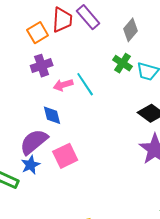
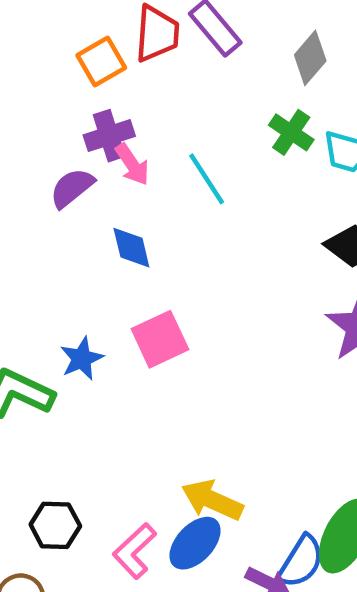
pink arrow: (63, 85) -> (132, 164), moved, turned -108
purple semicircle: (34, 142) -> (72, 188), moved, size x0.7

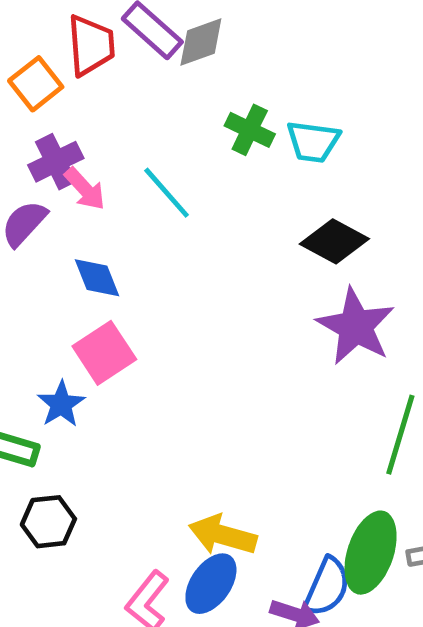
gray diamond: (310, 58) -> (201, 42), moved, turned 38
pink square: (160, 339) -> (104, 353), moved
black hexagon: (55, 525) -> (48, 522), moved

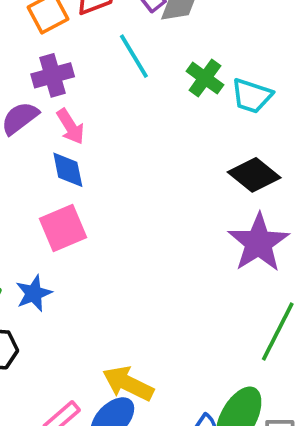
pink arrow: (85, 189) -> (70, 127), moved
cyan line: (167, 193) -> (134, 56), moved
blue star: (61, 404) -> (34, 293), moved

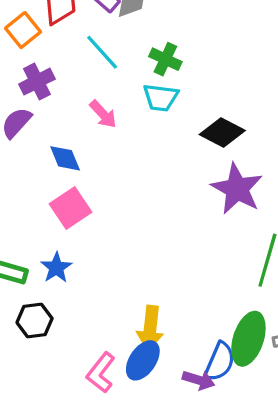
cyan trapezoid: (252, 96) -> (161, 98), moved
pink arrow: (70, 127) -> (103, 114), moved
yellow arrow: (128, 384) -> (150, 328), turned -99

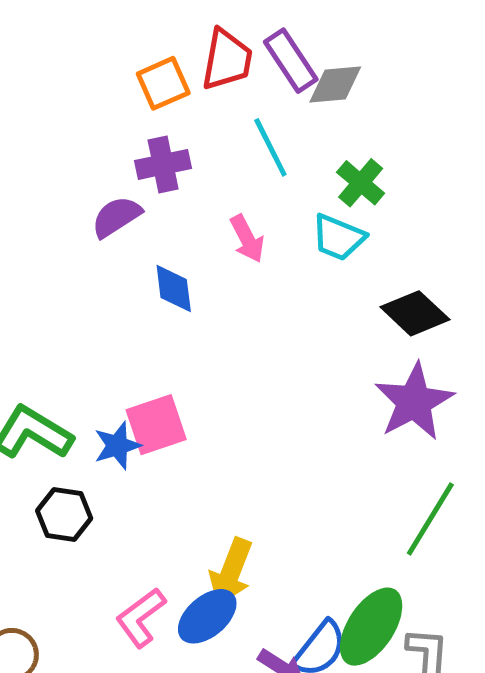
pink square: (70, 208) -> (156, 425), moved

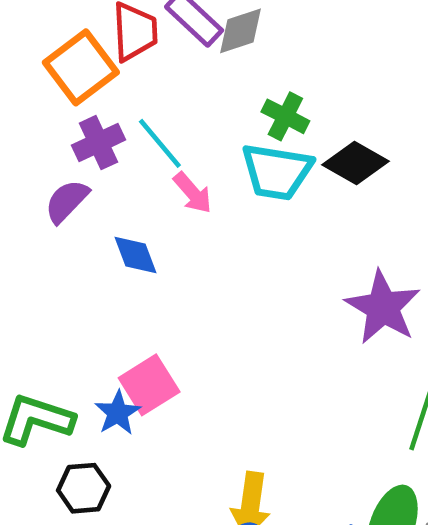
orange square: (163, 83) -> (81, 67), size x1.4
cyan line: (270, 147) -> (160, 143), moved
cyan trapezoid: (338, 237) -> (277, 172), size x1.4
black diamond: (415, 313) -> (356, 163), moved

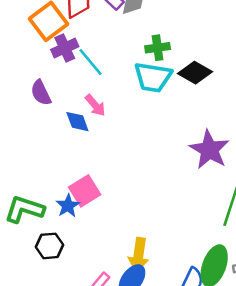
green cross: (285, 116) -> (158, 48), turned -35
purple cross: (99, 143) -> (65, 48), moved
pink arrow: (193, 193) -> (95, 105), moved
purple semicircle: (67, 201) -> (41, 93), turned -70

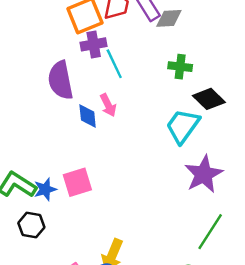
cyan trapezoid: (153, 77) -> (183, 126), moved, turned 102
purple semicircle: (41, 93) -> (60, 80), size x1.5
blue star: (68, 206) -> (45, 189), moved

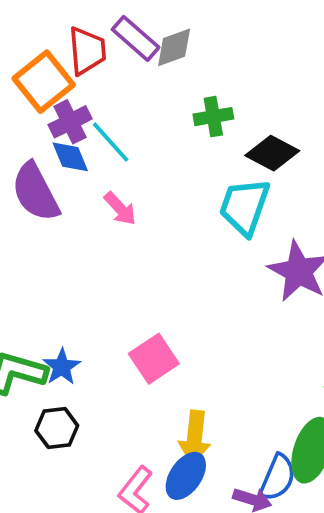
blue diamond: (88, 116) -> (70, 157), moved
pink square: (77, 182) -> (154, 359), moved

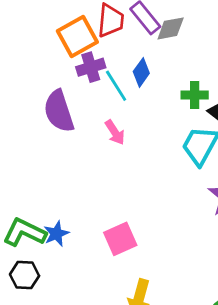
green cross: (213, 117) -> (195, 95), moved
blue diamond: (70, 157) -> (141, 72), moved, turned 48
black hexagon: (57, 428) -> (25, 275), moved

